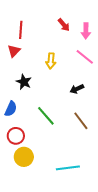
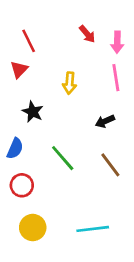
red line: (21, 30) -> (29, 41), turned -30
pink line: (85, 57) -> (116, 78), turned 42
yellow circle: (24, 157) -> (33, 228), moved

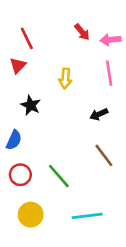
pink arrow: (117, 42) -> (110, 40), turned 84
green line: (63, 158) -> (59, 176), moved

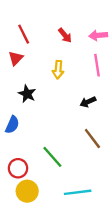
red arrow: (82, 32) -> (65, 35), moved
red circle: (20, 175) -> (18, 168), moved

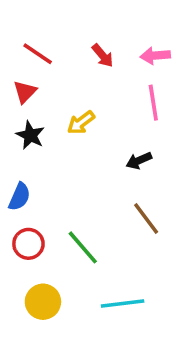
red line: (24, 34) -> (38, 54), turned -30
yellow arrow: (58, 70) -> (81, 123), moved, turned 48
black star: (27, 94) -> (30, 135), moved
red circle: (18, 168) -> (28, 244), moved

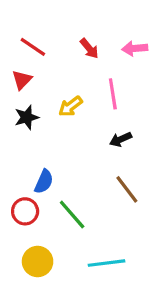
pink line: (153, 103) -> (113, 94), moved
black star: (30, 135) -> (27, 117), turned 30
blue semicircle: (19, 197) -> (44, 182), moved

